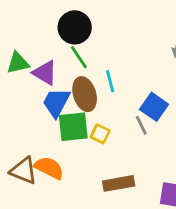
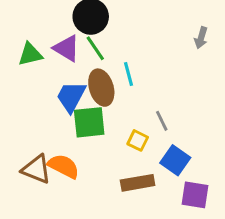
purple triangle: (45, 73) -> (67, 48), moved
blue square: (154, 107) -> (175, 160), moved
yellow square: (100, 134) -> (138, 140), moved

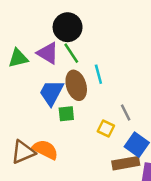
green square: (89, 122) -> (66, 114), size x0.6
brown triangle: (36, 169) -> (23, 152), turned -45
brown rectangle: (138, 183) -> (126, 163), moved

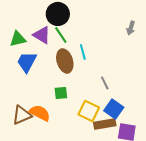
blue trapezoid: (51, 93) -> (27, 62), moved
green square: (66, 114) -> (61, 93), moved
yellow square: (106, 129) -> (89, 111), moved, size x1.5

